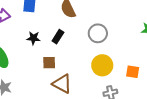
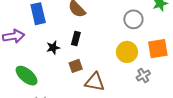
gray circle: (98, 33) -> (133, 19), moved
orange square: (133, 72) -> (158, 49), size x1.5

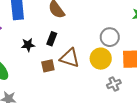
gray circle: (133, 19) -> (110, 37), moved
brown triangle: (95, 82) -> (70, 58), moved

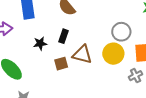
gray cross: (114, 84) -> (136, 76), moved

